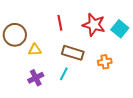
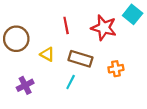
cyan square: (120, 29) -> (133, 14), moved
yellow triangle: (35, 50) -> (47, 54), moved, turned 32
purple cross: (36, 78) -> (25, 85), moved

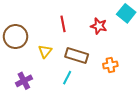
red star: (104, 28) -> (99, 26), size x0.7
yellow triangle: (47, 54) -> (45, 51), turned 40

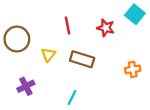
orange cross: (110, 65) -> (133, 69), moved
cyan line: (67, 78) -> (72, 98), moved

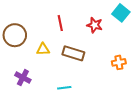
yellow triangle: (48, 55) -> (43, 49), turned 48
purple cross: (26, 86) -> (23, 78), turned -35
cyan line: (72, 98) -> (64, 88), turned 56

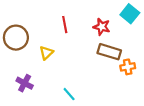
yellow triangle: (43, 49) -> (46, 53), turned -40
brown rectangle: (73, 53) -> (109, 52), moved
cyan line: (64, 88) -> (69, 94), turned 56

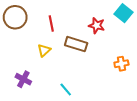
red line: (65, 25) -> (51, 23), moved
brown circle: (16, 38) -> (15, 17), moved
brown rectangle: (109, 52) -> (76, 44), moved

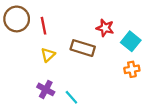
cyan square: (124, 13) -> (131, 41), moved
red line: (51, 23) -> (44, 26), moved
purple cross: (23, 79) -> (46, 89), moved

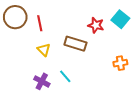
cyan square: (131, 41) -> (120, 19), moved
yellow triangle: (48, 55) -> (44, 50), turned -32
cyan line: (71, 97) -> (65, 76), moved

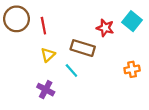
yellow triangle: (44, 50) -> (48, 55), turned 32
cyan line: (65, 76) -> (71, 70), moved

